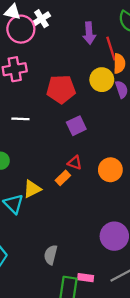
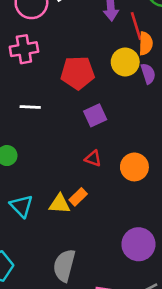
orange rectangle: (63, 178) -> (78, 197), moved
yellow triangle: (32, 189) -> (59, 204), moved, turned 30
gray semicircle: (51, 255) -> (64, 265), size x1.4

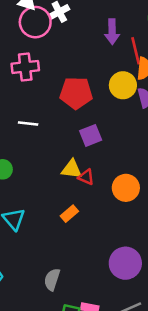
yellow triangle: (59, 204) -> (72, 169), moved
gray semicircle: (64, 265) -> (52, 279), size x0.7

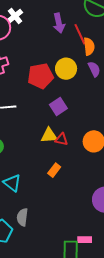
yellow circle: (123, 85) -> (66, 69), moved
gray semicircle: (52, 279) -> (22, 217), moved

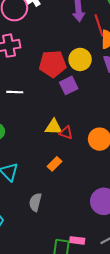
purple square: (58, 106) -> (69, 85), moved
gray semicircle: (22, 217) -> (35, 202), moved

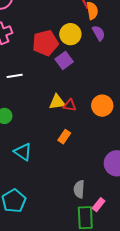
gray semicircle: (35, 202) -> (79, 189), moved
pink rectangle: (77, 240) -> (99, 205), turned -48

